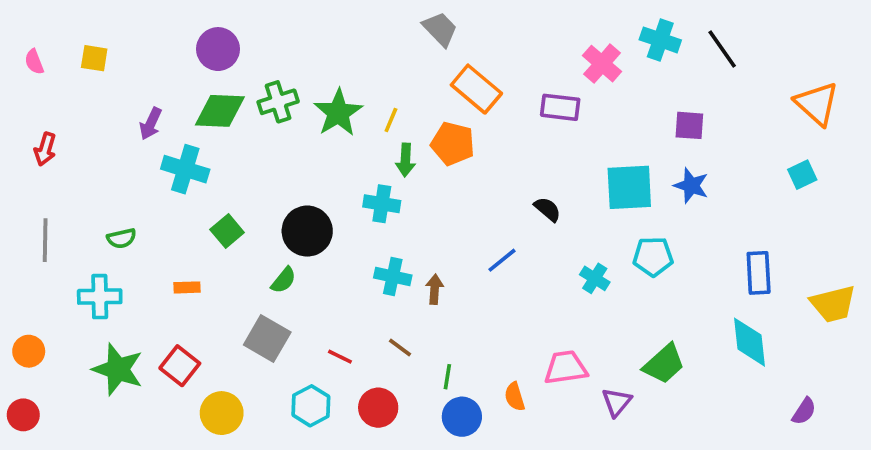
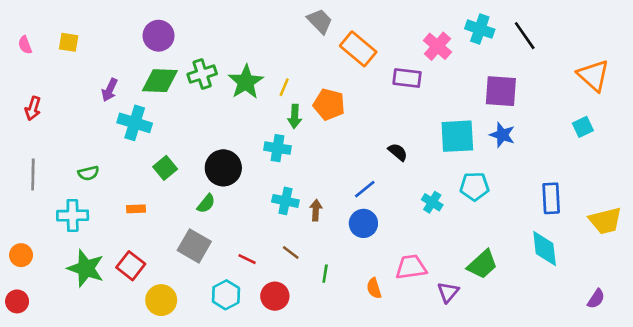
orange rectangle: (476, 89) -> (358, 49), moved
purple square: (689, 125) -> (501, 91), size x1.5
purple semicircle: (804, 411) -> (596, 299), moved
blue circle: (462, 417) -> (363, 223), moved

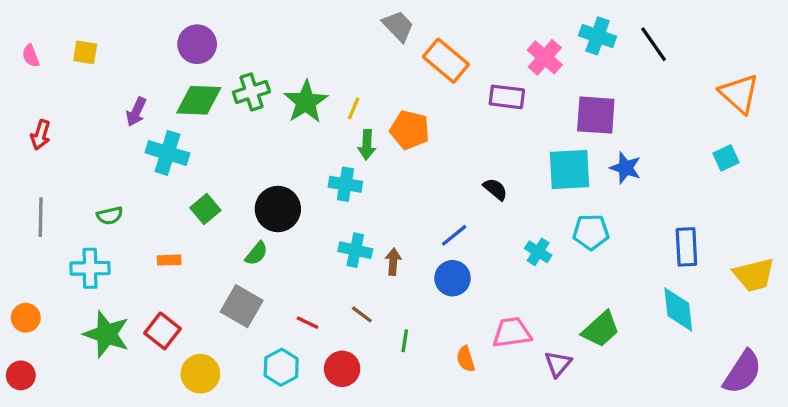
purple square: (501, 91) -> (596, 115), moved
purple semicircle: (596, 299) -> (742, 372), size x1.8

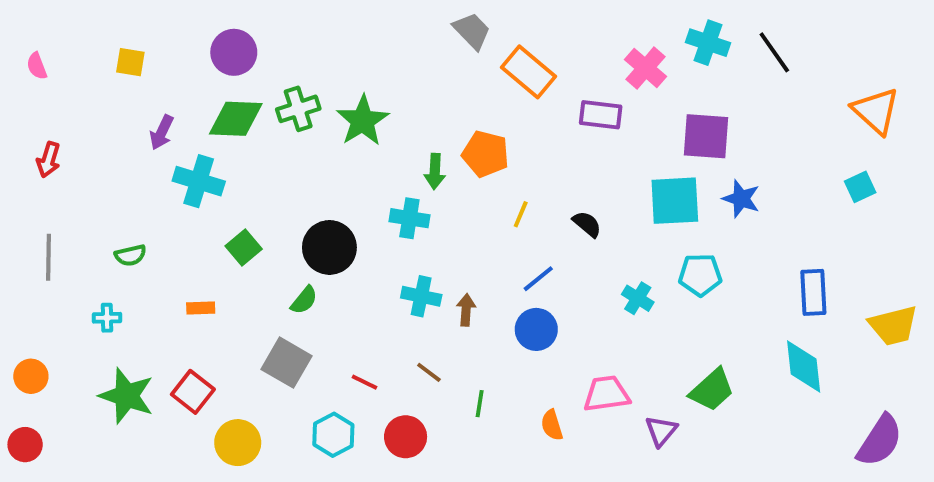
yellow square: (85, 52) -> (130, 62), moved
yellow line: (354, 108) -> (521, 214), moved
cyan cross: (90, 268) -> (107, 318), size x0.6

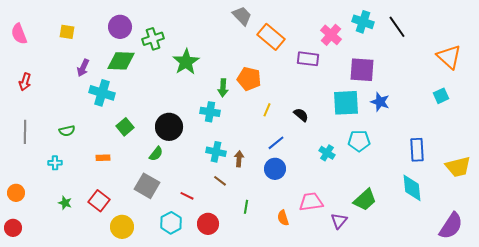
pink semicircle: (37, 66) -> (19, 34), size x1.5
green cross: (298, 109) -> (153, 39), moved
brown line: (429, 372) -> (220, 181), moved
green star: (127, 396) -> (65, 203), size x0.5

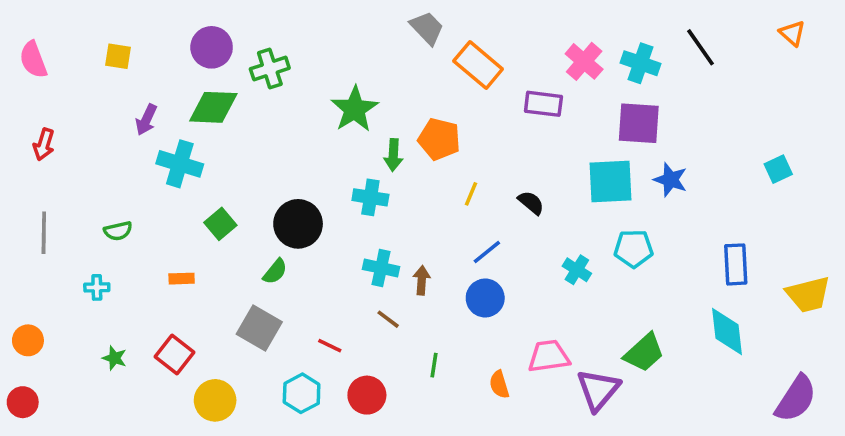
cyan cross: (363, 22) -> (641, 63), moved
orange triangle: (449, 57) -> (792, 33), moved, size x0.6
green star: (186, 62) -> (355, 109), moved
purple triangle: (339, 221) -> (598, 390), size x1.5

